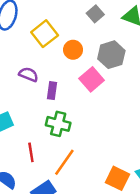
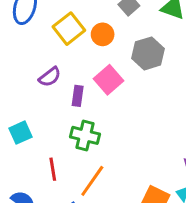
orange circle: (73, 50) -> (103, 34), moved
purple semicircle: (28, 74) -> (50, 77), turned 120
pink square: (92, 79) -> (108, 80), moved

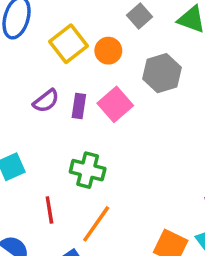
purple rectangle: (78, 96) -> (79, 106), moved

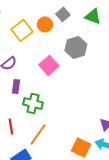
orange circle: (108, 51) -> (45, 24), moved
purple rectangle: (79, 106) -> (16, 86), moved

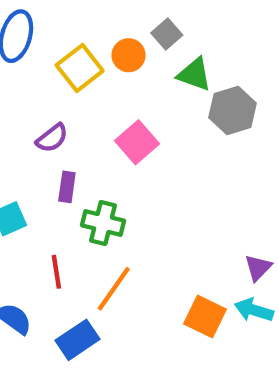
green triangle: (93, 16) -> (194, 74), moved
gray hexagon: (76, 47) -> (233, 110), moved

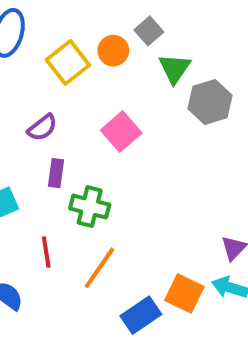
green triangle: (194, 74) -> (175, 68), turned 44
blue rectangle: (78, 340) -> (141, 315), moved

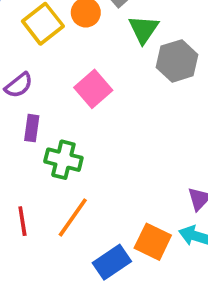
red line: (46, 252) -> (22, 221), moved

